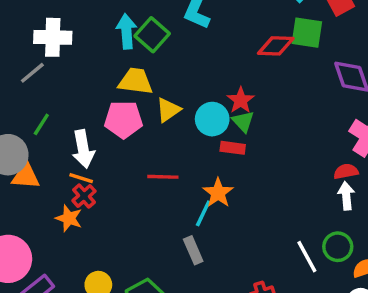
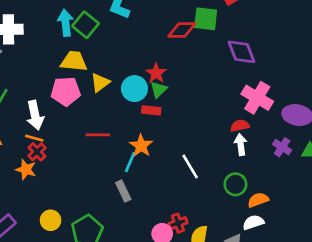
green triangle: (243, 121) -> (159, 90), turned 30
white line: (307, 257) -> (190, 167), moved

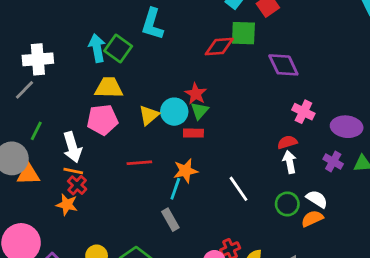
yellow triangle: (100, 83) -> (149, 115), moved
pink cross: (257, 98) -> (303, 112), size x0.7
orange star: (141, 146) -> (186, 171), turned 30
white semicircle: (253, 222) -> (317, 199), moved, turned 55

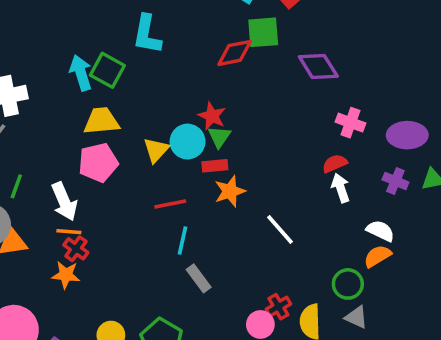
red line: (139, 163) -> (170, 204), moved
orange star: (186, 171) -> (230, 191), moved
cyan line: (175, 189) -> (183, 241), moved
green circle: (287, 204) -> (348, 284), moved

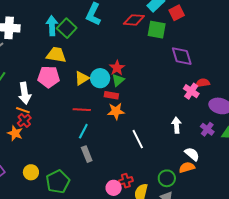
red diamond: (235, 53) -> (134, 20), moved
red semicircle: (335, 163) -> (203, 83), moved

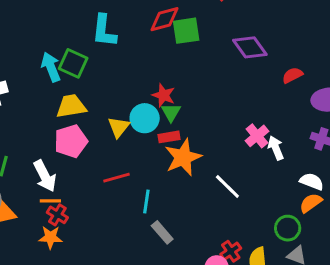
green square: (157, 30) -> (186, 31), moved
pink cross: (191, 91) -> (257, 136), moved, turned 35
red line: (82, 110) -> (117, 178), moved
orange star: (116, 111) -> (183, 157), size x1.4

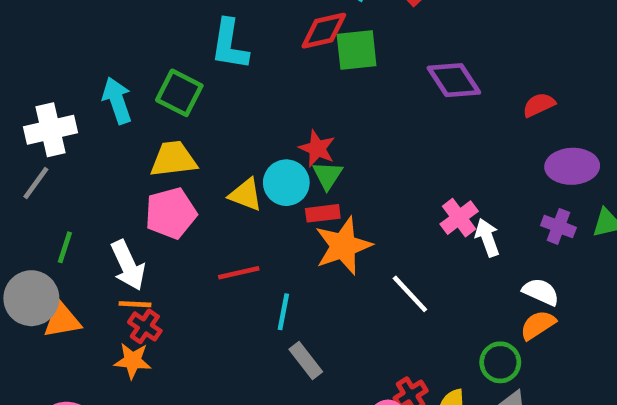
cyan arrow: (51, 67) -> (117, 100), moved
red semicircle: (292, 75) -> (539, 105), moved
yellow triangle: (119, 127) -> (246, 195), turned -50

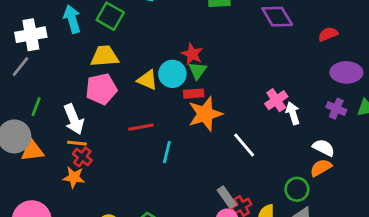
gray rectangle: (306, 360) -> (227, 197), moved

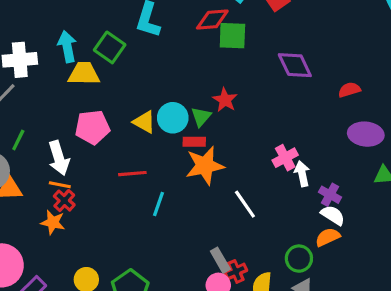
red star: (192, 54) -> (225, 100), moved
yellow trapezoid: (105, 56) -> (84, 74), moved
purple cross: (336, 109) -> (330, 195), moved

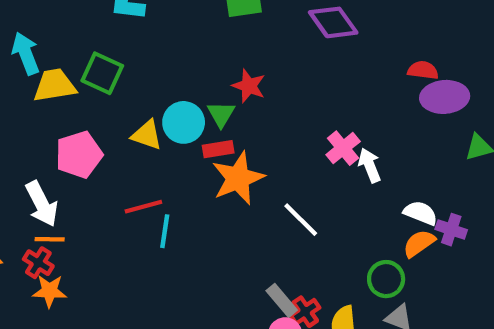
green square: (110, 47) -> (102, 73), moved
red semicircle: (349, 90) -> (423, 70), moved, turned 35
purple cross: (330, 195) -> (451, 230), moved
red cross: (64, 201) -> (38, 263), moved
cyan line: (159, 204) -> (165, 231), moved

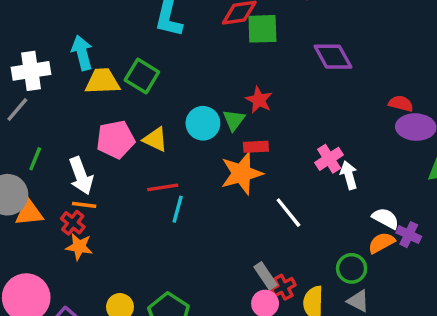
yellow triangle: (147, 135) -> (155, 139), moved
red rectangle: (218, 149) -> (256, 147), moved

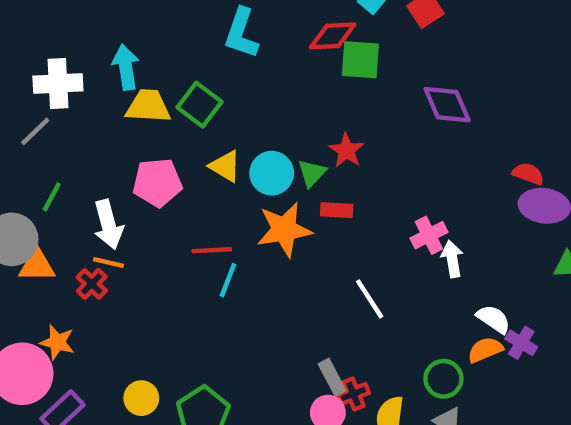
yellow triangle: (155, 139) -> (225, 166), moved
orange star: (242, 173) -> (284, 230), moved
orange star: (79, 247) -> (57, 342), moved

